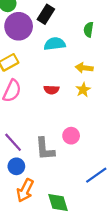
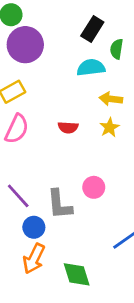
black rectangle: (46, 14) -> (92, 29), moved
cyan semicircle: (55, 44) -> (91, 68), moved
blue circle: (16, 166) -> (34, 227), moved

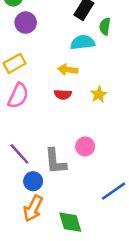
purple circle: (25, 45) -> (26, 23), size x0.7
yellow arrow: (111, 99) -> (68, 70), moved

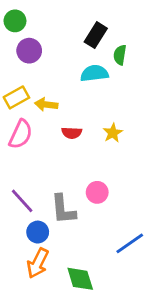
yellow arrow: (68, 70) -> (46, 105), moved

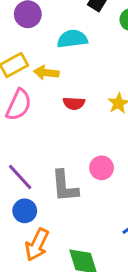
cyan semicircle: (94, 73) -> (72, 39), moved
blue circle: (38, 232) -> (25, 211), moved

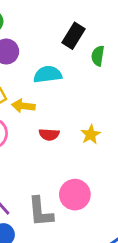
pink circle: (102, 168) -> (75, 195), size x1.4

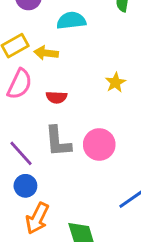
red semicircle: (49, 135) -> (56, 97), moved
gray L-shape: (41, 212) -> (58, 142), moved

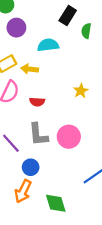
blue circle: (25, 186) -> (31, 167), moved

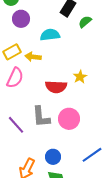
green semicircle: (86, 31) -> (85, 22), turned 40
red semicircle: (37, 102) -> (56, 87), moved, size x1.5
blue circle: (31, 167) -> (53, 157), moved

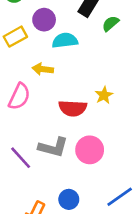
purple circle: (21, 19) -> (44, 20), moved
yellow rectangle: (12, 52) -> (15, 37), moved
gray L-shape: (41, 117) -> (53, 147), turned -70

